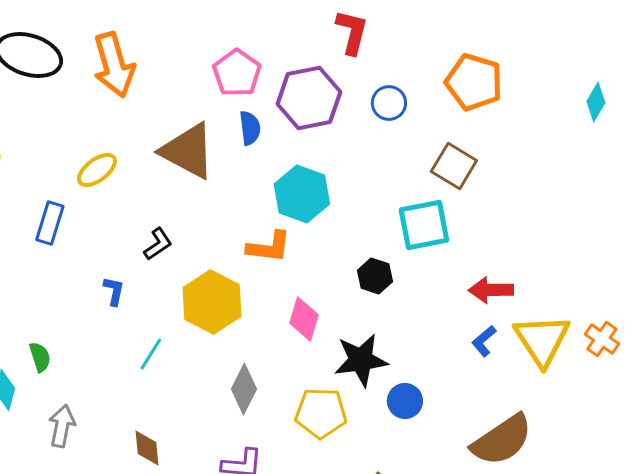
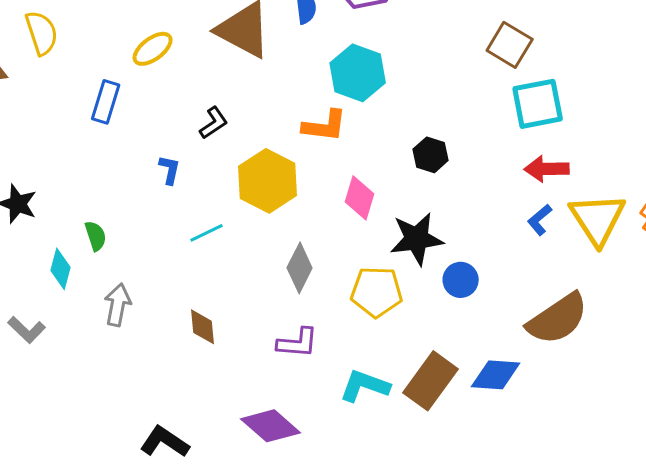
cyan square: (424, 225) -> (538, 104), moved
cyan line: (151, 354) -> (207, 233), turned 32

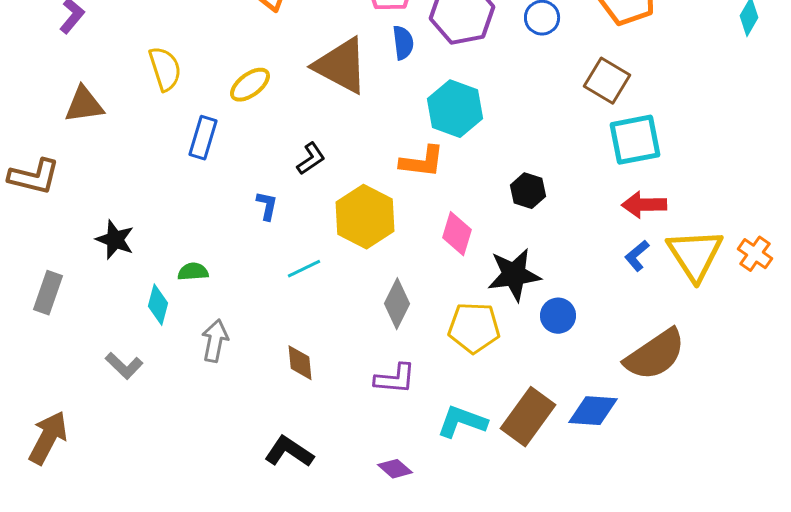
yellow semicircle: (42, 33) -> (165, 69), moved
green semicircle: (96, 236) -> (193, 272), turned -76
purple diamond: (271, 426) -> (395, 469), moved, size x0.6
black L-shape: (165, 442) -> (289, 452), moved

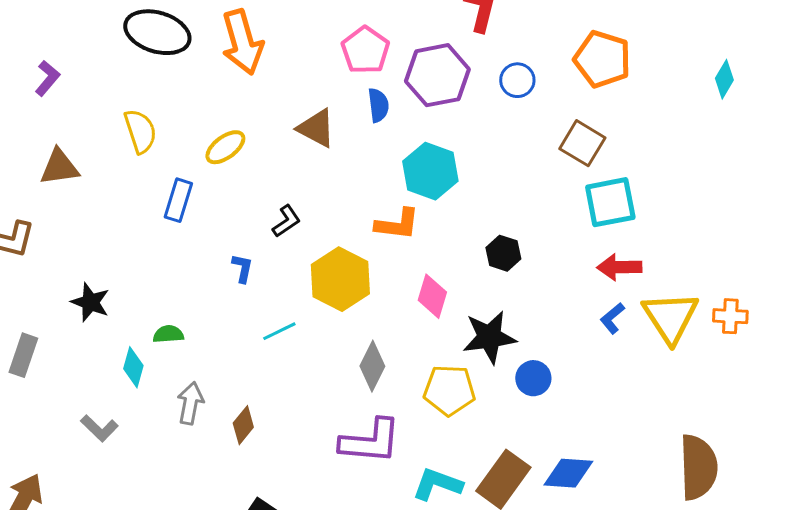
brown triangle: (341, 66) -> (316, 128), size x0.7
orange cross: (755, 254) -> (730, 316), turned -32
brown semicircle: (655, 355) -> (698, 467), moved, turned -58
brown diamond: (300, 363) -> (243, 425), moved, turned 45
purple L-shape: (395, 379) -> (370, 441), size x1.5

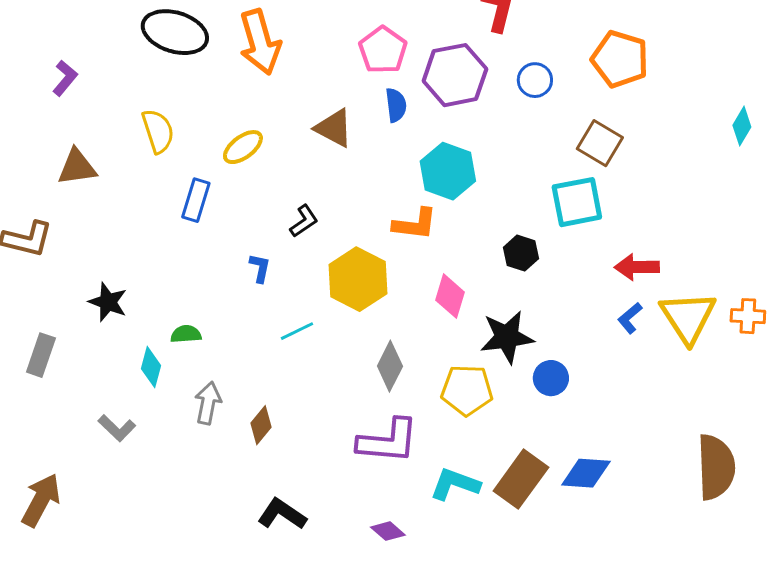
cyan diamond: (724, 79) -> (742, 126), moved
cyan square: (610, 202) -> (577, 202), moved

